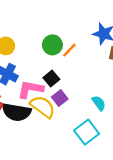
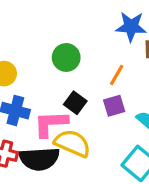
orange line: (69, 50) -> (117, 75), moved
purple square: (60, 98) -> (114, 106), moved, turned 35

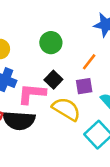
yellow semicircle: (72, 143) -> (66, 109), moved

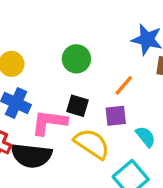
black square: (53, 80) -> (77, 106), turned -30

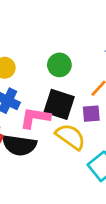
black square: (77, 106) -> (59, 104), size x1.6

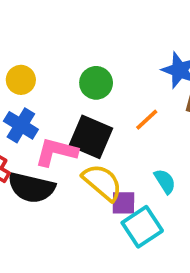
purple square: (91, 114) -> (123, 203), moved

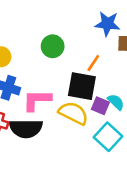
black square: (91, 137) -> (82, 86), moved
purple square: (123, 203) -> (100, 106), moved, turned 36

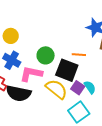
green circle: (53, 46) -> (46, 55), moved
orange line: (93, 63) -> (79, 55), turned 48

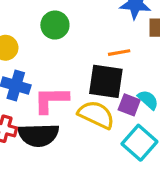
green circle: (46, 55) -> (55, 25), moved

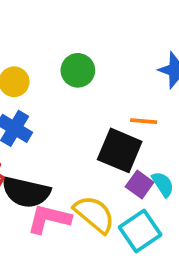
pink L-shape: (51, 100) -> (49, 219), moved
yellow semicircle: (96, 115) -> (94, 214), moved

